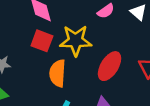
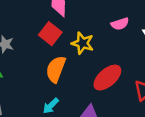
yellow star: (76, 41) -> (82, 43), size x0.7

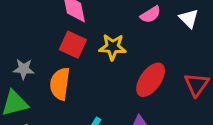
orange semicircle: (56, 69) -> (60, 84), moved

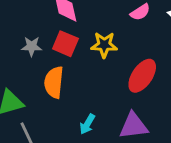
gray star: (24, 69) -> (32, 46), moved

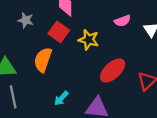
gray star: (32, 46) -> (26, 20), moved

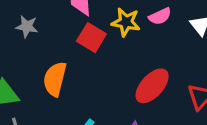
red square: (59, 32) -> (91, 38), moved
yellow star: (89, 40) -> (126, 22), moved

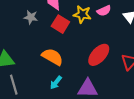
gray star: (27, 27) -> (31, 17), moved
orange semicircle: (55, 79) -> (52, 57), moved, turned 105

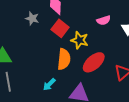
yellow star: (82, 14) -> (80, 40), moved
orange semicircle: (52, 57) -> (64, 59), moved, turned 60

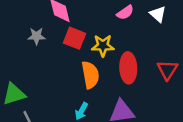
red ellipse: (94, 62) -> (128, 68), turned -35

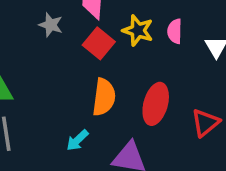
pink semicircle: (125, 12) -> (175, 31), turned 108
yellow star: (103, 46) -> (138, 30), moved

